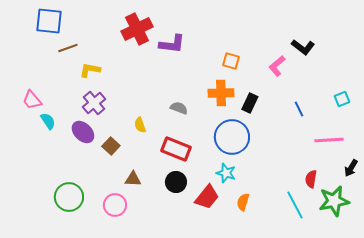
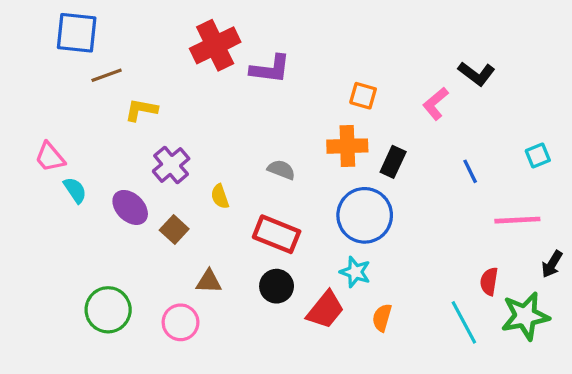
purple cross: (94, 103) -> (171, 165), moved

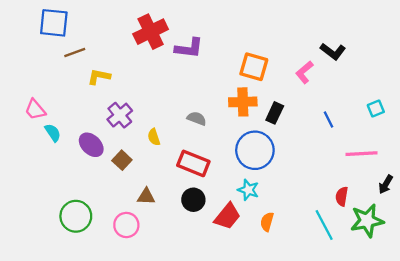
orange square: (363, 96) -> (254, 67), size x1.5

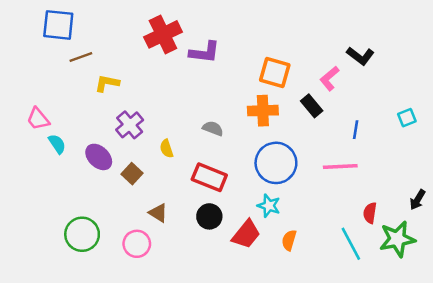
black rectangle: (275, 113) -> (312, 106), moved, turned -65
blue line: (329, 120) -> (356, 130), turned 35
pink line: (362, 154) -> (340, 166), moved
brown triangle: (146, 196) -> (158, 213), turned 30

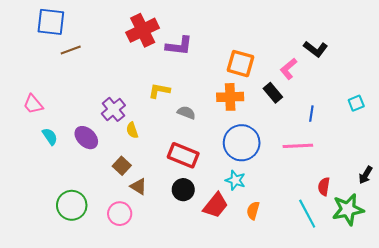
yellow L-shape: (107, 83) -> (159, 91), moved
cyan semicircle: (57, 144) -> (50, 137), moved
yellow semicircle: (167, 149) -> (132, 130), moved
brown square: (132, 174) -> (122, 166), moved

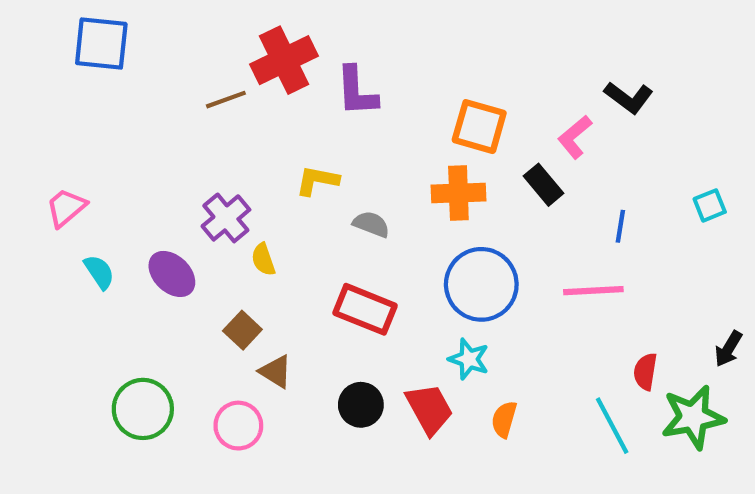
purple L-shape: (179, 46) -> (357, 91), turned 80
brown line: (71, 50) -> (226, 100), moved
pink trapezoid: (33, 104) -> (66, 208), turned 90
black circle: (183, 190) -> (361, 405), moved
red trapezoid: (216, 205) -> (429, 409), turned -68

